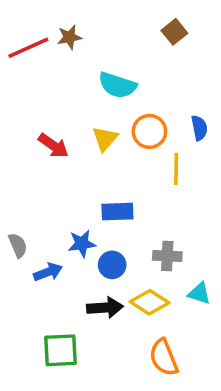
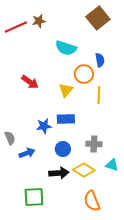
brown square: (174, 32) -> (98, 18), size x1.6
blue semicircle: (199, 128) -> (100, 60), moved
yellow triangle: (105, 139) -> (66, 90), moved
blue star: (82, 244) -> (44, 126), moved

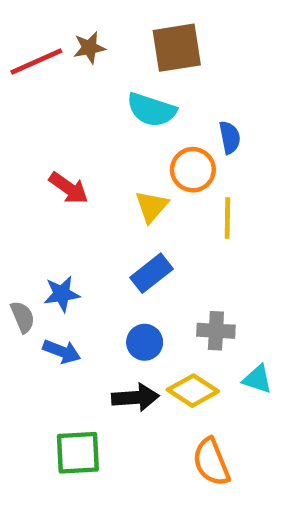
brown square: (98, 18) -> (177, 48), moved, turned 30
blue rectangle: (66, 119) -> (151, 273), turned -36
blue star: (44, 126) -> (62, 294), moved
blue arrow: (27, 153) -> (62, 351), turned 42

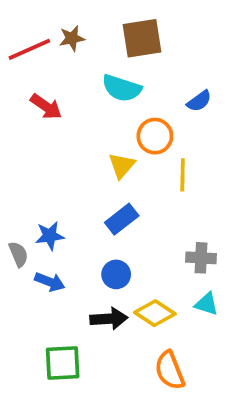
blue semicircle: (230, 137) -> (199, 101), moved, turned 65
red arrow: (69, 188) -> (46, 107), moved
gray cross: (216, 331) -> (201, 258), moved

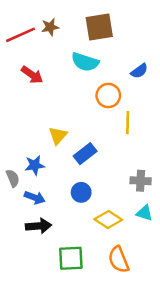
yellow triangle: (122, 166) -> (58, 136), moved
black arrow: (109, 319) -> (39, 226), moved
green square: (63, 363) -> (71, 258), moved

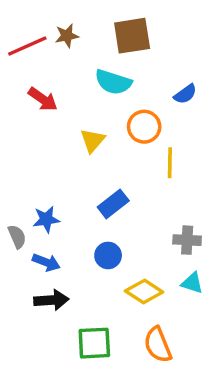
yellow triangle: (58, 136) -> (93, 140), moved

